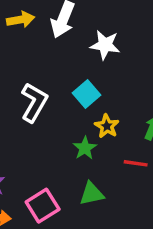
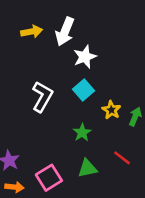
white star: (105, 45) -> (85, 57), moved, turned -30
yellow star: (107, 126) -> (111, 110), moved
red line: (136, 163) -> (122, 158), moved, turned 30

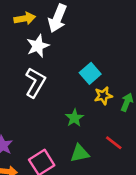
white star: (85, 57) -> (38, 46), moved
cyan square: (83, 90) -> (90, 73), moved
yellow star: (111, 110) -> (103, 96), turned 30

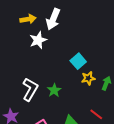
white L-shape: (35, 83) -> (30, 89), moved
green star: (74, 118) -> (54, 90), moved

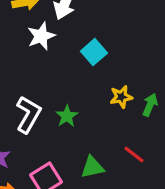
cyan square: (78, 61) -> (94, 52), moved

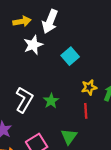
red line: (134, 154) -> (86, 111), moved, turned 48
green triangle: (92, 167) -> (69, 137), turned -42

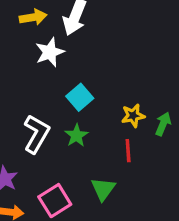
cyan square: (70, 56) -> (80, 97), moved

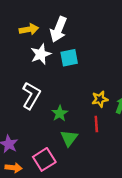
cyan square: (80, 97) -> (69, 58), moved, turned 30
white L-shape: (36, 134) -> (31, 96), moved
green triangle: (103, 189) -> (69, 138), moved

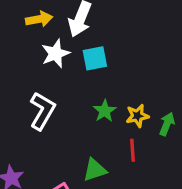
green star: (60, 113) -> (105, 111), moved
green triangle: (69, 138) -> (95, 170), turned 36

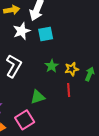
green triangle: (95, 170) -> (38, 97), moved

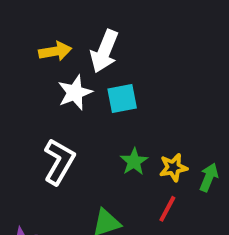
red line: (69, 90) -> (167, 209), turned 32

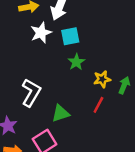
white L-shape: (59, 162) -> (31, 93), moved
green star: (134, 162) -> (76, 62), moved

